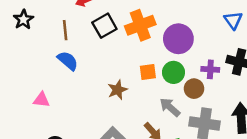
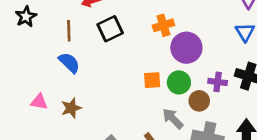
orange cross: (140, 25) -> (163, 25), moved, size x0.7
brown star: (117, 90) -> (71, 108), moved

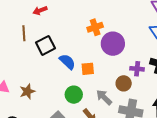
black square: (110, 29) -> (46, 45), moved
blue semicircle: (69, 63) -> (67, 62), moved
green circle: (179, 82) -> (74, 95), moved

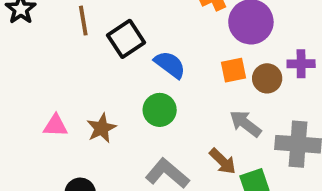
orange square: (88, 69) -> (234, 70), moved
brown circle: (124, 83) -> (267, 78), moved
green circle: (74, 95) -> (160, 110), moved

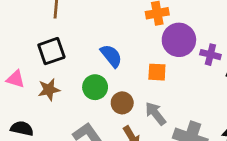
black square: (126, 39) -> (51, 51), moved
purple cross: (301, 64) -> (210, 55), moved
brown circle: (267, 78) -> (122, 103), moved

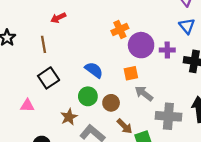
brown star: (49, 90) -> (69, 117), moved
gray arrow: (156, 114) -> (144, 93), moved

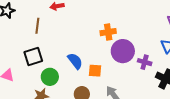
orange square: (131, 73) -> (95, 71), moved
green circle: (88, 96) -> (50, 77), moved

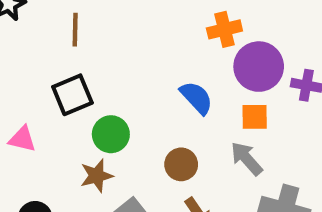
blue semicircle: (75, 61) -> (196, 98), moved
orange square: (95, 71) -> (255, 117), moved

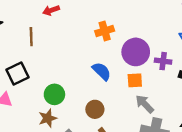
orange cross: (224, 29) -> (105, 31), moved
black square: (72, 95) -> (17, 74), moved
gray arrow: (247, 159) -> (145, 104), moved

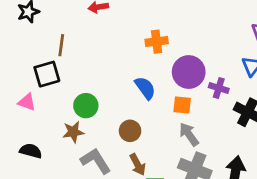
brown line: (31, 37) -> (61, 45), moved

